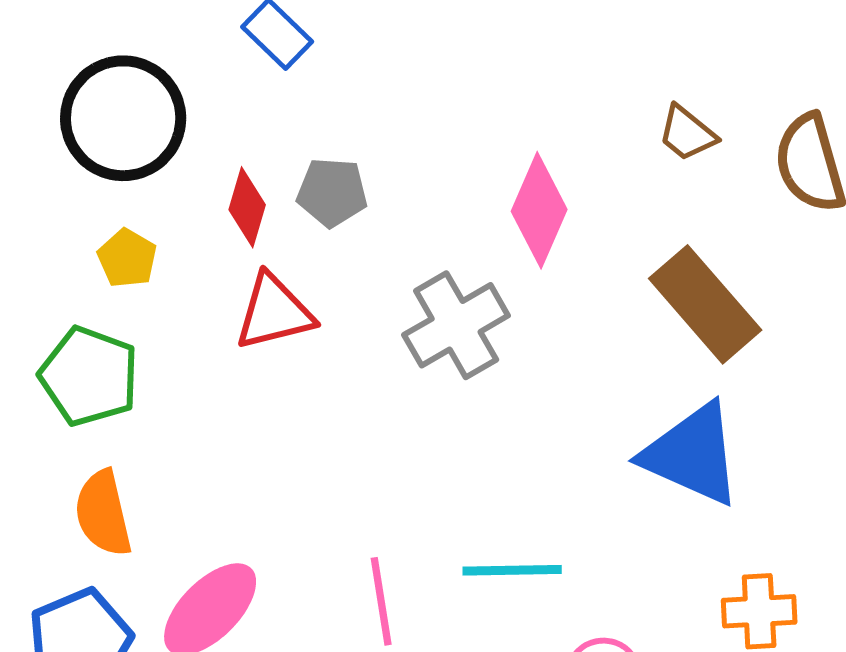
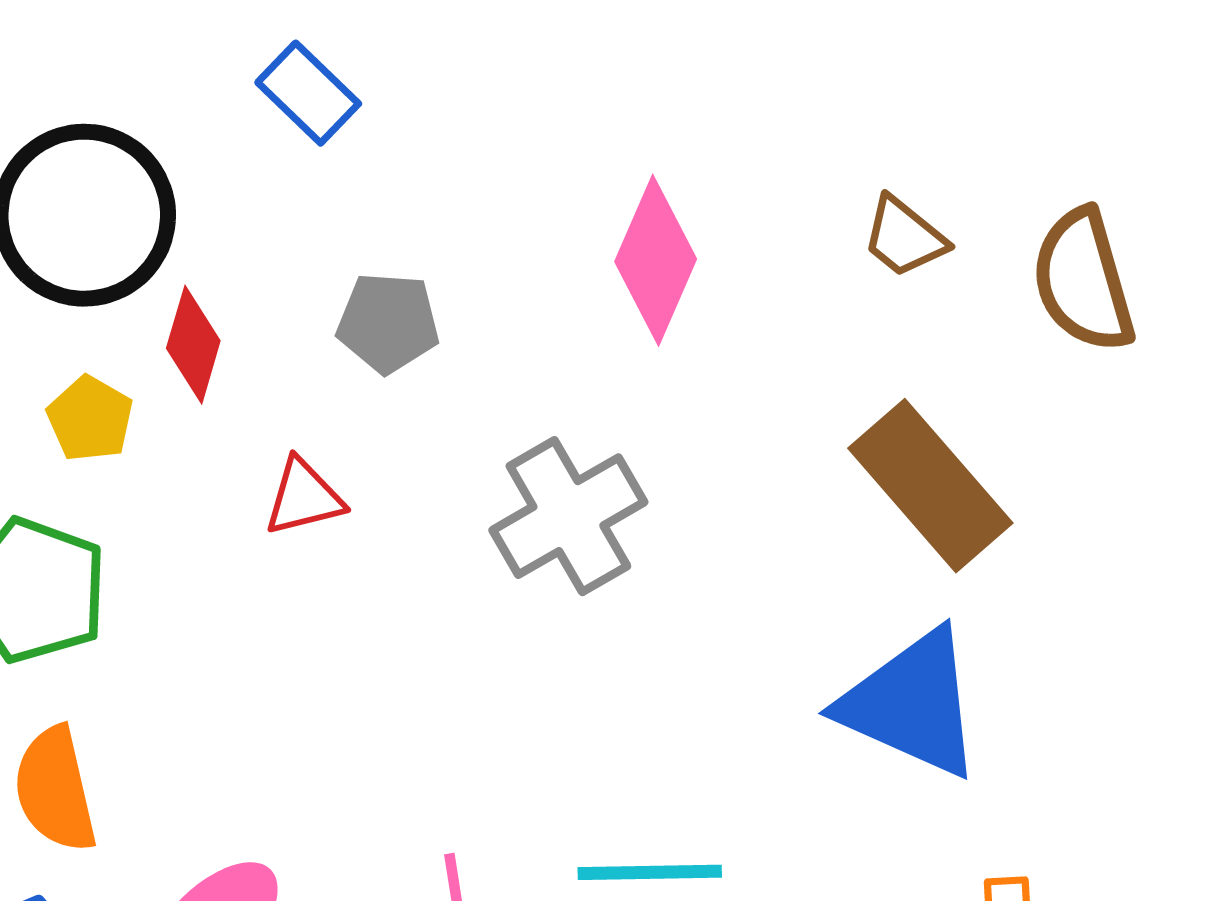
red diamond: (247, 207) -> (193, 345), moved
pink diamond: (539, 210) -> (656, 260), moved
red triangle: (274, 312) -> (304, 497), size x0.7

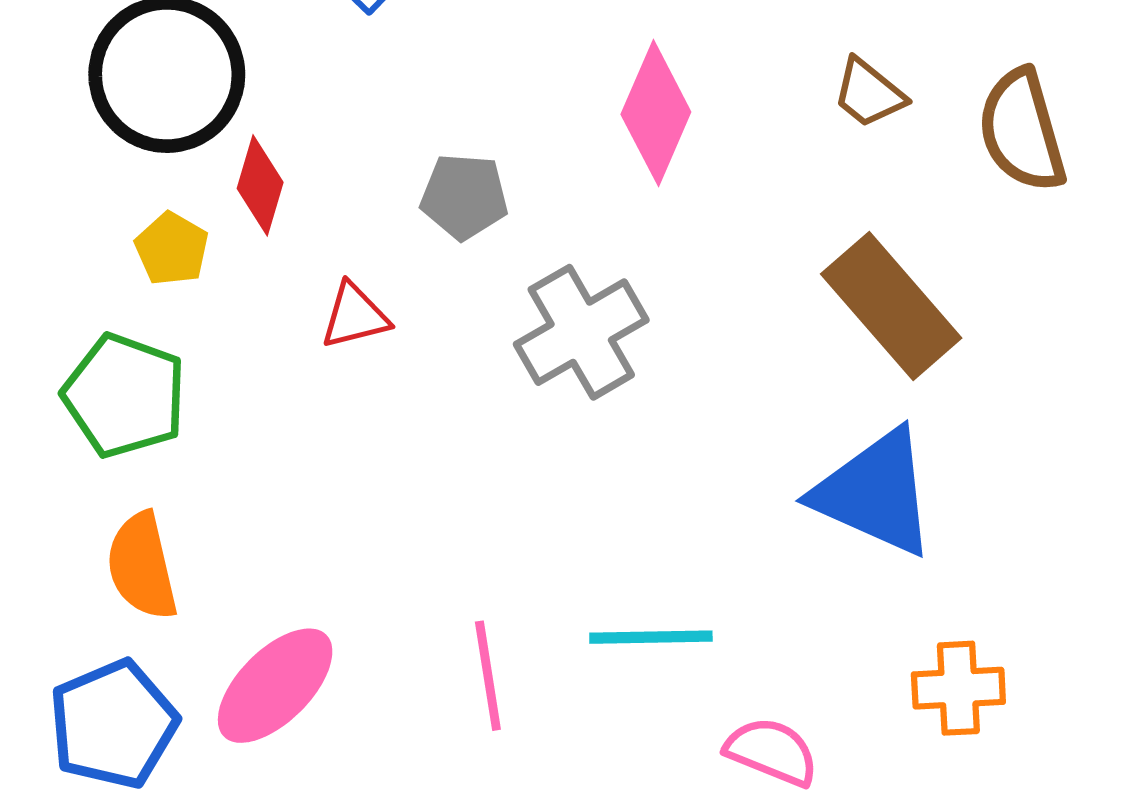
gray pentagon: (388, 323) -> (464, 197), moved

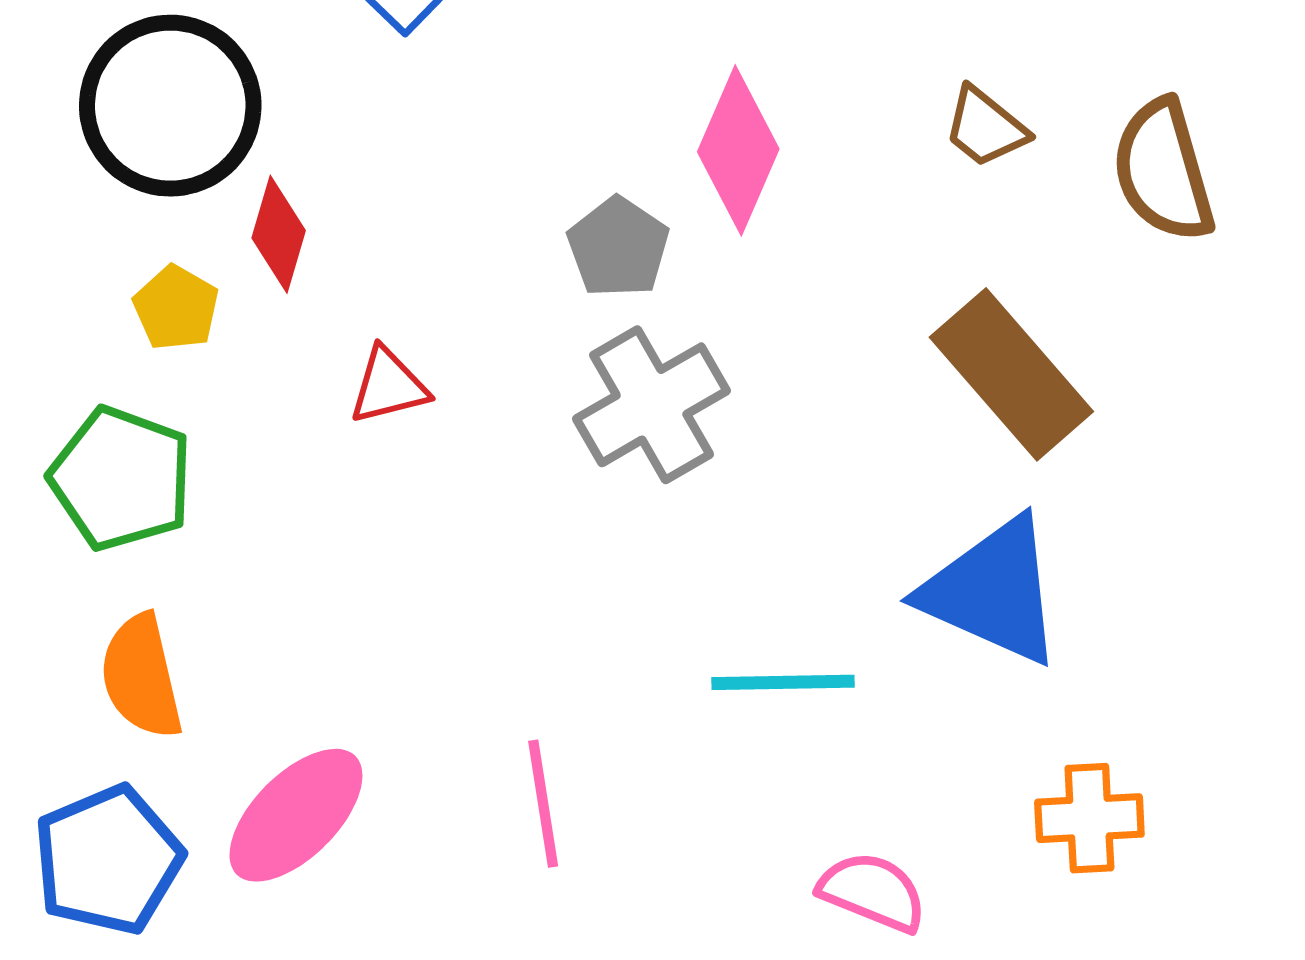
gray pentagon: (464, 197) -> (618, 247), moved, turned 30
cyan line: (651, 637) -> (783, 682), moved

